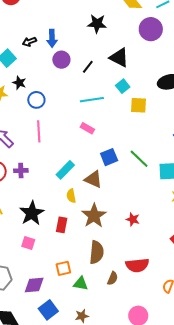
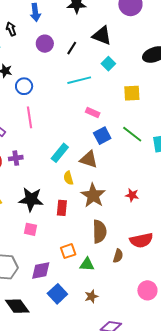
blue arrow: (52, 38) -> (35, 12), moved
black arrow: (29, 42) -> (11, 29), turned 96
yellow square: (139, 105) -> (132, 93), moved
pink rectangle: (87, 128) -> (93, 112), moved
black star: (32, 213) -> (31, 199), turned -30

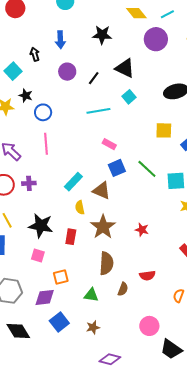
yellow square: (132, 93) -> (164, 130), moved
red semicircle: (141, 240) -> (147, 276), size x0.7
orange square: (68, 251) -> (61, 277), moved

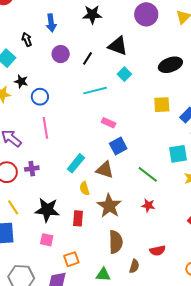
green line: (147, 169) -> (148, 174), moved

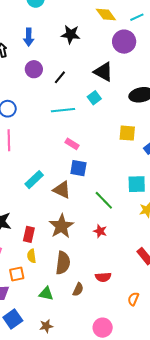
black triangle: (118, 46) -> (103, 72), moved
blue square: (118, 146) -> (78, 168), turned 30
yellow semicircle: (84, 188) -> (32, 256), moved

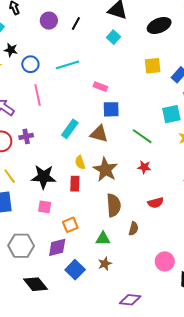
cyan line: (63, 110) -> (67, 65), moved
yellow semicircle: (32, 256) -> (80, 162), moved
red semicircle: (103, 277) -> (156, 203), moved
brown star: (46, 326) -> (105, 264), moved

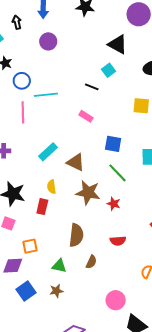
black line: (76, 24) -> (92, 87), moved, turned 72
cyan line: (67, 65) -> (46, 95), moved
blue square: (111, 109) -> (113, 144), moved
brown star: (105, 170) -> (88, 193), moved, turned -30

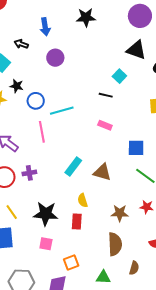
black arrow: (17, 22) -> (21, 44), turned -48
black triangle: (118, 44) -> (136, 50), moved
brown star: (88, 193) -> (120, 213), moved, size x0.7

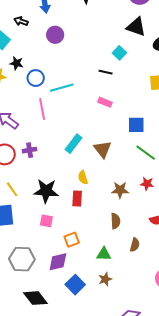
brown triangle: (102, 172) -> (103, 149), turned 36
brown semicircle: (115, 244) -> (115, 221), size x0.7

